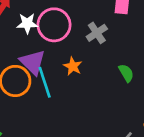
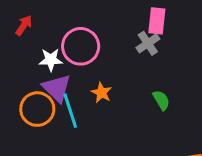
white star: (27, 23) -> (51, 60), moved
gray cross: (97, 33) -> (148, 43), moved

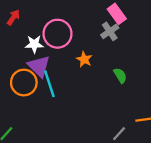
pink rectangle: (157, 21) -> (117, 14), turned -42
orange star: (102, 93) -> (84, 59), moved

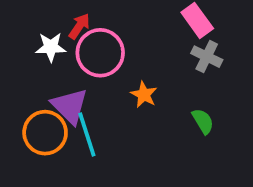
red arrow: (13, 17) -> (79, 26), moved
gray cross: (110, 31) -> (207, 57), moved, turned -30
white star: (34, 44) -> (51, 47), moved

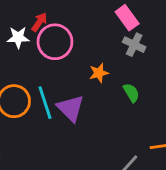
orange star: (144, 95) -> (99, 73), moved, turned 30
purple triangle: (70, 106) -> (71, 108), moved

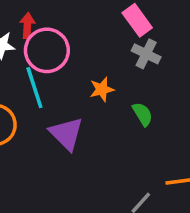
red arrow: (39, 22) -> (27, 26), turned -30
cyan line: (45, 103) -> (34, 88), moved

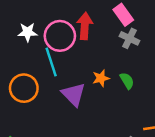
red arrow: (27, 26) -> (85, 26), moved, size x1.5
orange star: (102, 89) -> (101, 78), moved

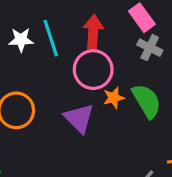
pink circle: (60, 36) -> (93, 70), moved
cyan line: (51, 62) -> (51, 38), moved
green semicircle: (127, 81) -> (147, 101), size x1.6

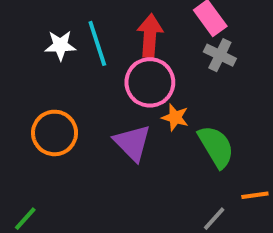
orange star: (114, 98) -> (175, 117), turned 30
green semicircle: (147, 101) -> (216, 147), moved

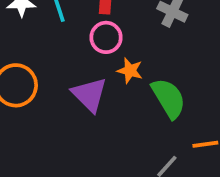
pink circle: (150, 82) -> (106, 37), size x0.7

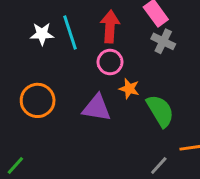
purple triangle: (89, 95) -> (97, 108), turned -36

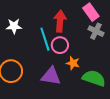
cyan line: (70, 32) -> (45, 39), moved
green semicircle: (160, 111) -> (94, 78), turned -40

